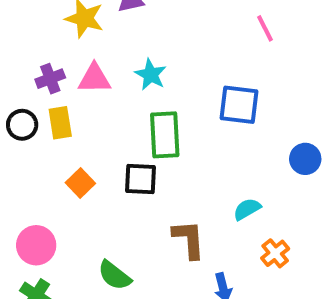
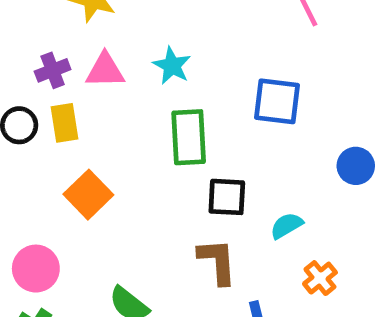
black square: (141, 179) -> (227, 197), moved
orange square: (80, 183) -> (88, 195), size x1.4

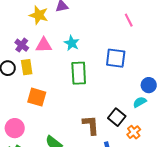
purple cross: (53, 70) -> (22, 45), turned -32
orange square: (88, 195) -> (37, 97), turned -30
black square: (227, 197) -> (117, 117), moved, turned 36
cyan semicircle: (287, 226) -> (140, 102), moved

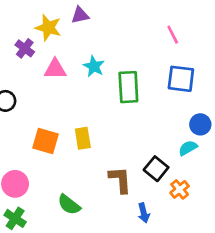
purple cross: (22, 45) -> (25, 48), moved
blue square: (116, 58) -> (181, 79), moved
yellow rectangle: (27, 67) -> (83, 138), moved
green rectangle: (79, 73) -> (128, 87), moved

